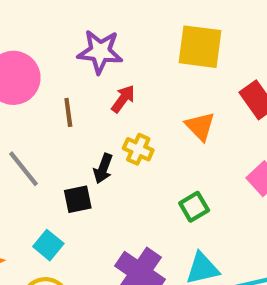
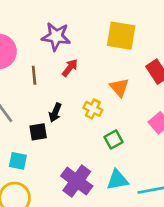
yellow cross: (138, 149) -> (93, 109), moved
cyan square: (48, 245) -> (18, 161), turned -30

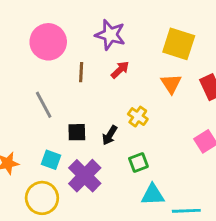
orange triangle: (119, 87) -> (171, 84), moved
black arrow: (55, 113) -> (110, 135), moved
green square: (113, 140) -> (138, 163), moved
purple cross: (77, 181) -> (85, 176), moved

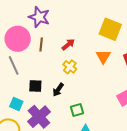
purple star: (110, 35) -> (39, 17), moved
pink circle: (48, 42) -> (18, 39), moved
yellow cross: (138, 117) -> (70, 67), moved

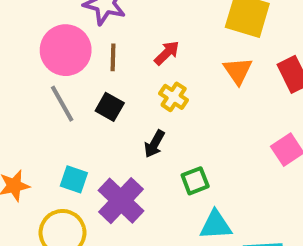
black square: (35, 86) -> (110, 107), moved, turned 32

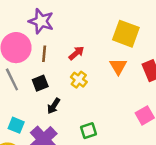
black square: (110, 107) -> (40, 83), turned 35
black arrow: (154, 144) -> (54, 106), moved

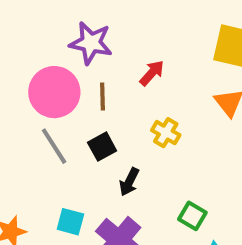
red arrow: (76, 53) -> (152, 73), moved
green square: (88, 131) -> (192, 216), turned -35

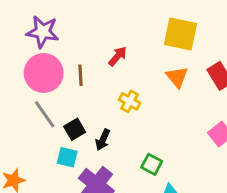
purple star: (91, 43) -> (43, 32), moved
black square: (102, 147) -> (75, 129), moved
cyan square: (70, 222) -> (67, 157), moved

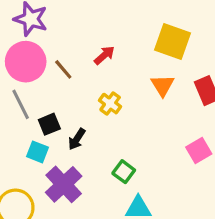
brown line: (81, 75) -> (63, 69), turned -45

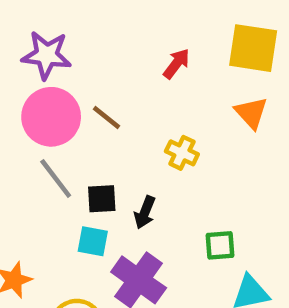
red arrow: (104, 55) -> (177, 64), moved
black square: (49, 124) -> (102, 199), turned 30
green square: (124, 172) -> (220, 245), turned -30

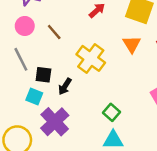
pink circle: (51, 117) -> (25, 26), size x0.6
yellow cross: (182, 153) -> (91, 58), size x1.6
green square: (220, 245) -> (112, 112), moved, turned 35

